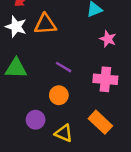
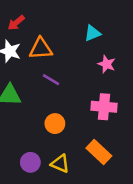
purple line: (64, 67) -> (51, 80), moved
purple circle: (36, 120) -> (30, 162), moved

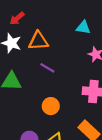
cyan triangle: (92, 33) -> (83, 27), turned 32

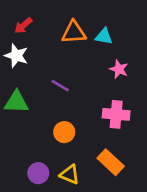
orange triangle: (38, 41) -> (74, 32), moved

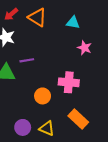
orange triangle: (74, 32) -> (37, 17), moved, turned 36
purple line: (60, 86) -> (27, 60), moved, turned -40
pink cross: (116, 114) -> (69, 82), moved

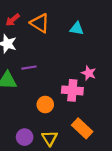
pink star: (84, 48) -> (89, 73), moved
yellow triangle: (47, 128) -> (50, 138), turned 35

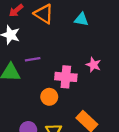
pink cross: (72, 90) -> (66, 77), moved

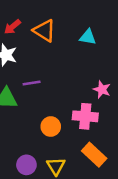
pink cross: (66, 77) -> (85, 116), moved

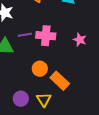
pink cross: (85, 116) -> (46, 36), moved
orange rectangle: (94, 155) -> (60, 81), moved

